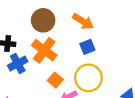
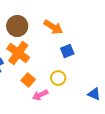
blue square: (87, 47) -> (67, 51), moved
yellow circle: (88, 78) -> (58, 78), size x0.6

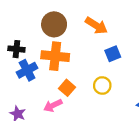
orange cross: (18, 53) -> (55, 56), turned -30
pink arrow: (40, 95) -> (53, 105), moved

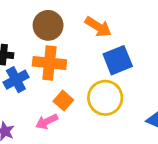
blue square: (113, 54) -> (118, 60), size x1.5
yellow circle: (102, 85) -> (105, 98), size x1.6

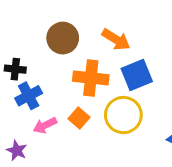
orange cross: (49, 63) -> (91, 78), moved
pink arrow: (47, 122) -> (45, 125), moved

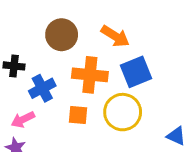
blue cross: (29, 96) -> (42, 88), moved
orange square: (79, 118) -> (78, 115), turned -36
pink arrow: (45, 125) -> (23, 120), moved

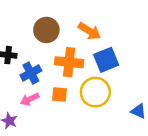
pink arrow: (23, 120) -> (30, 99), moved

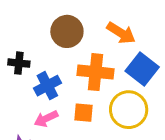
blue square: (106, 60) -> (142, 69), turned -30

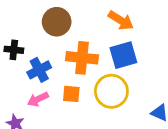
orange arrow: (121, 33) -> (121, 20), moved
blue square: (142, 69) -> (123, 55), turned 36

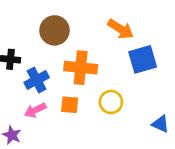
blue square: (123, 55) -> (143, 59), moved
yellow circle: (111, 91) -> (111, 102), size x0.7

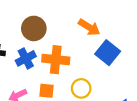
blue square: (143, 59) -> (108, 53), turned -35
blue cross: (37, 80) -> (26, 58), moved

